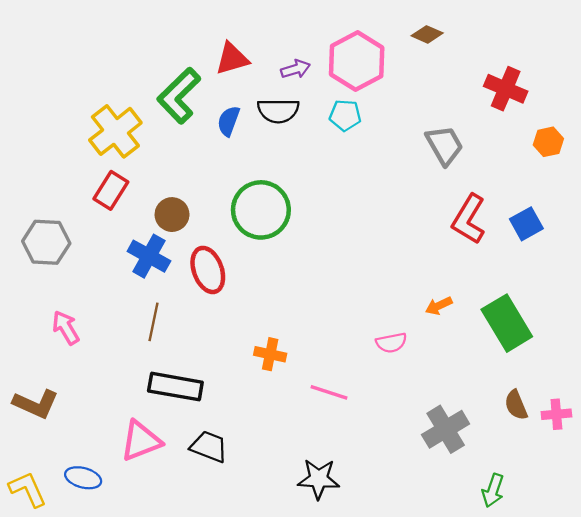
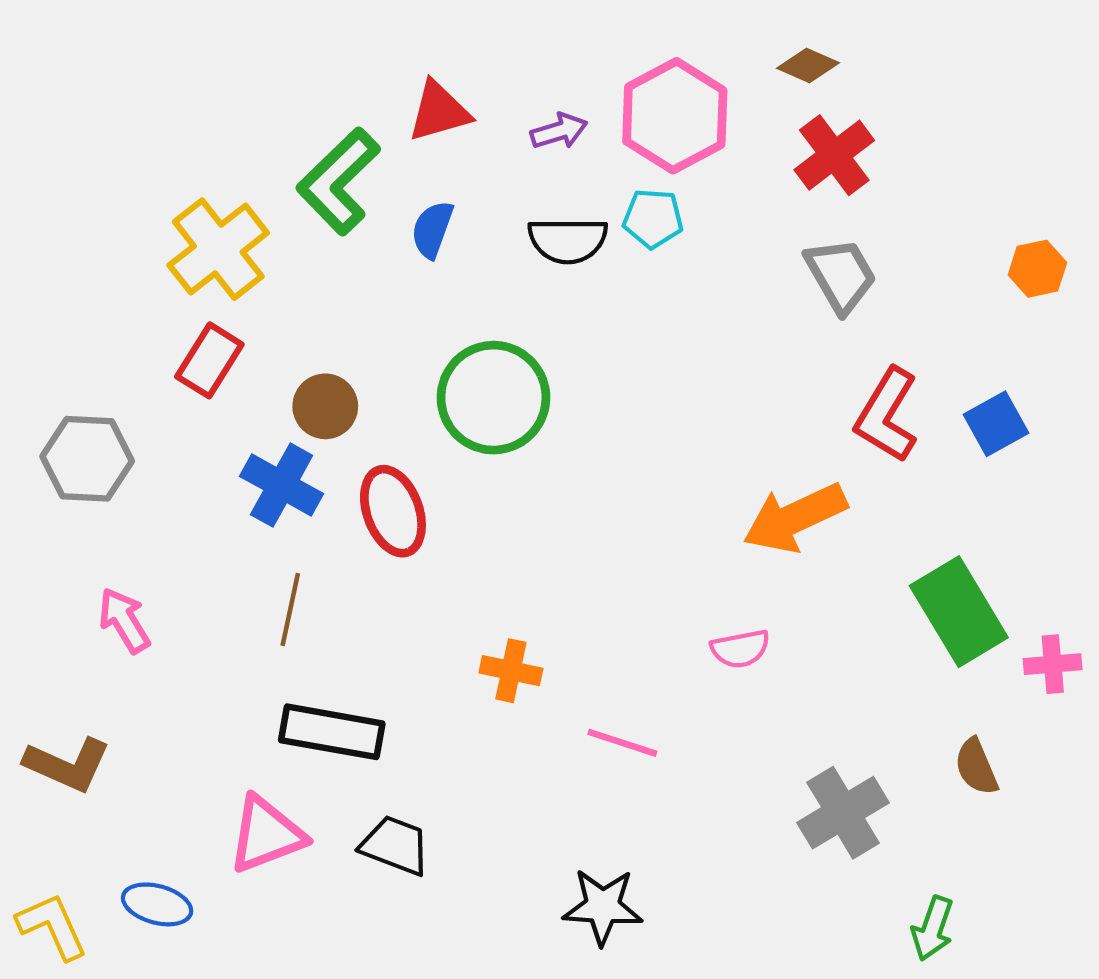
red cross: (506, 89) -> (834, 155), moved, turned 30
black semicircle: (278, 111) -> (568, 240), moved
orange arrow: (439, 306) -> (795, 518), moved, size x2.0
pink cross: (556, 414) -> (1053, 664), moved

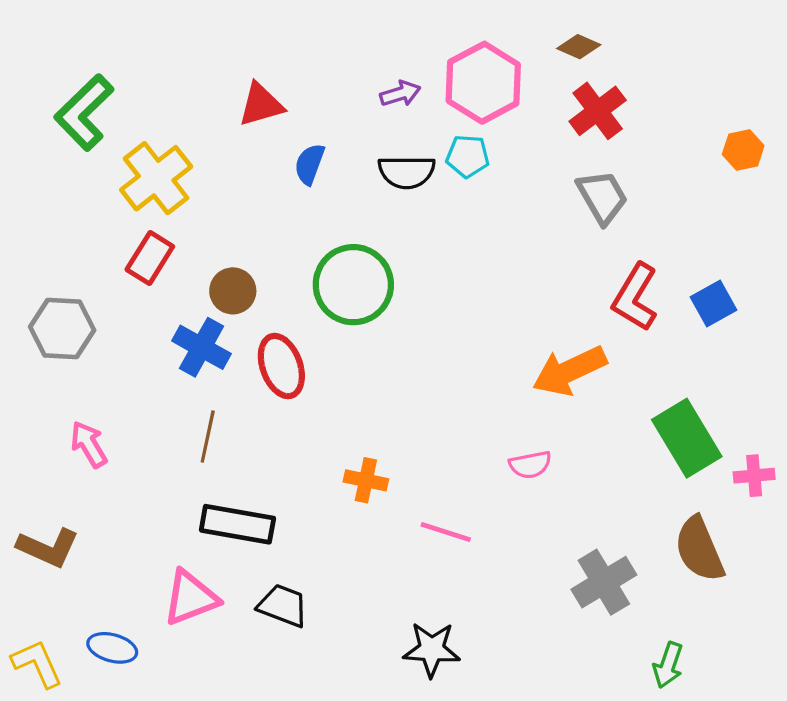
red triangle: (439, 111) -> (261, 105), moved
green L-shape: (338, 181) -> (84, 112), moved
orange hexagon: (1037, 269) -> (743, 150), moved
brown semicircle: (976, 767) -> (699, 549), size x1.6

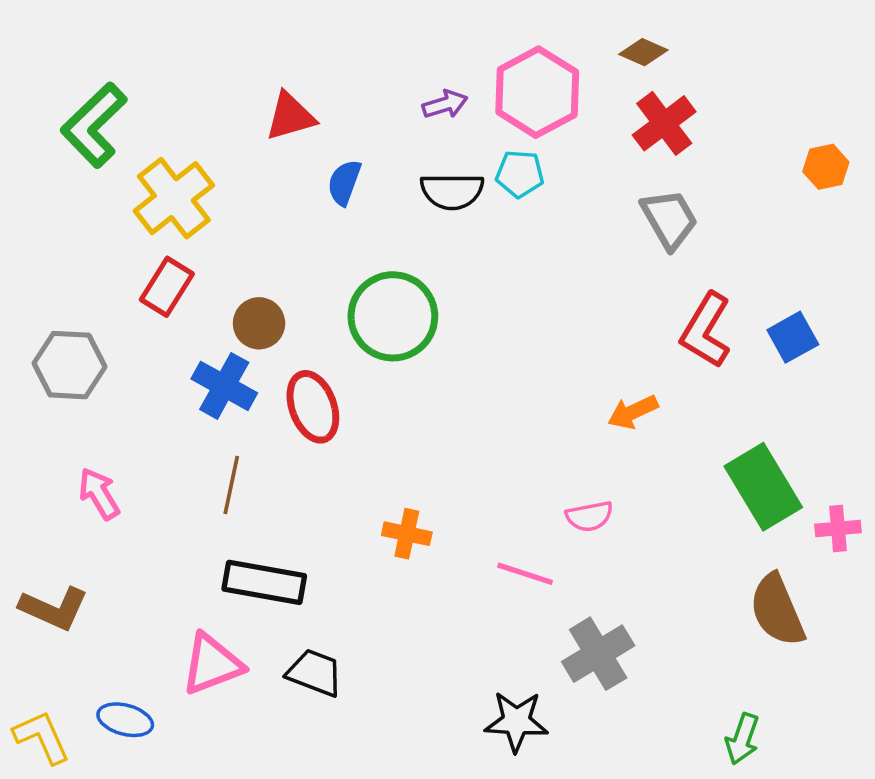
orange arrow: (569, 371) -> (633, 412), size x0.6
pink line: (446, 532) -> (525, 574), moved
gray cross: (604, 582) -> (598, 654), moved
black star: (432, 649) -> (516, 721), moved

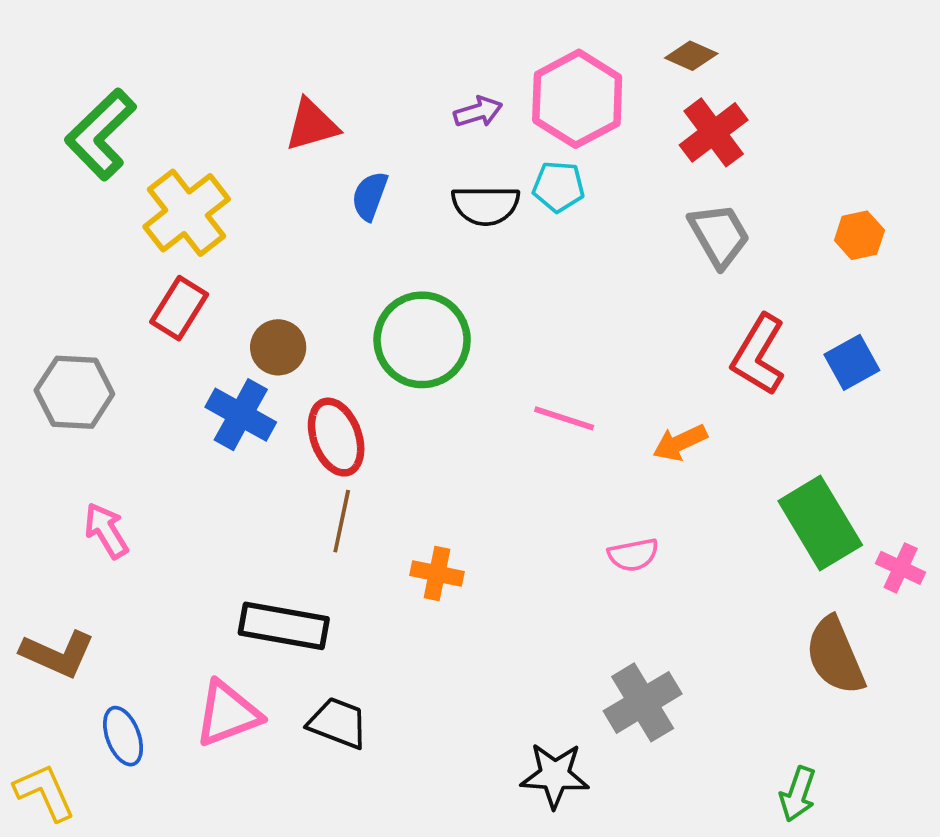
orange hexagon: (826, 167) -> (859, 235), moved
brown line: (231, 485) -> (342, 521), moved
pink cross: (838, 528) -> (901, 568), turned 30
pink line: (525, 574) -> (564, 418), moved
blue ellipse: (125, 720) -> (123, 736), moved, turned 54

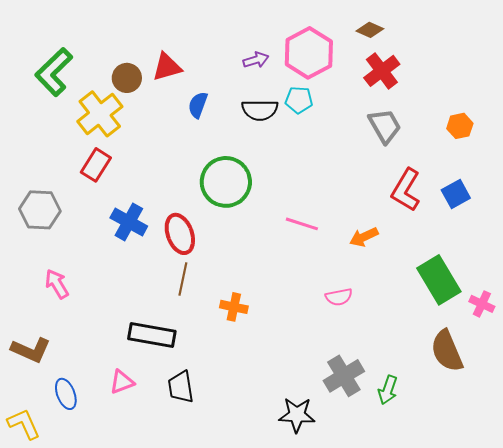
brown circle: (278, 347) -> (127, 78), moved
pink triangle: (228, 714) -> (122, 382), size x0.7
black trapezoid: (338, 723) -> (181, 387), turned -120
green arrow: (798, 794) -> (388, 390), moved

